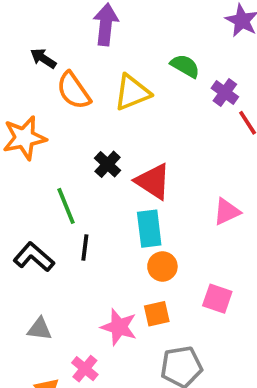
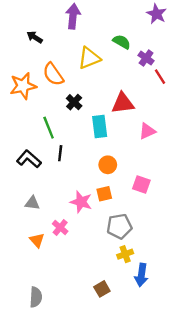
orange semicircle: (74, 91) -> (53, 74), moved
red triangle: (153, 181) -> (123, 103), moved, turned -40
cyan rectangle: (149, 229) -> (100, 126), moved

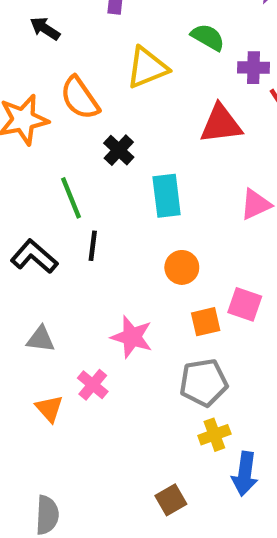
purple cross: (146, 58) -> (253, 68), turned -35
red triangle: (123, 103) -> (221, 124), moved
orange square: (104, 194) -> (206, 322), moved

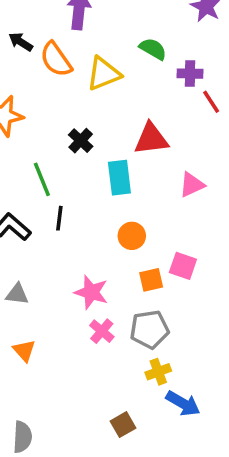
orange semicircle: (80, 98) -> (56, 59), moved
red triangle: (221, 124) -> (151, 139), moved
pink cross: (93, 385) -> (102, 331), moved
blue arrow: (245, 474) -> (183, 403), turned -68

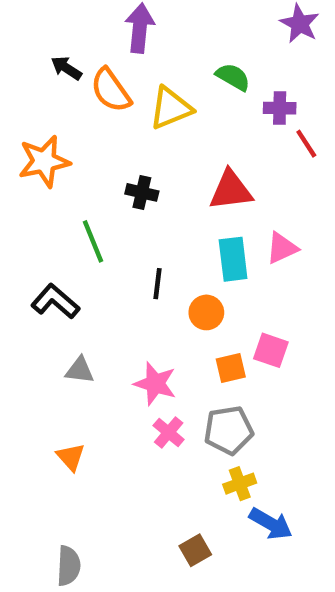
black cross: (81, 141) -> (142, 192), turned -30
cyan rectangle: (119, 178) -> (233, 259), moved
black line: (59, 218) -> (157, 284), moved
gray triangle: (17, 294) -> (80, 370), moved

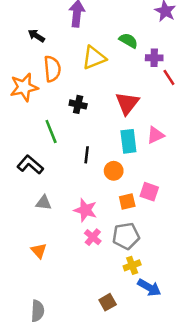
orange semicircle: (111, 90) -> (52, 69), moved, turned -150
red triangle: (231, 190) -> (127, 103), turned -45

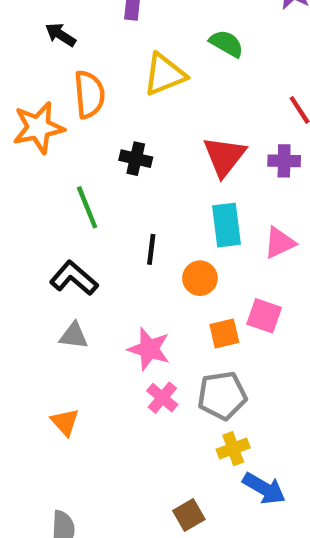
purple cross: (154, 58) -> (284, 161), moved
pink triangle: (155, 135) -> (280, 243), moved
black L-shape: (30, 165) -> (74, 278), moved

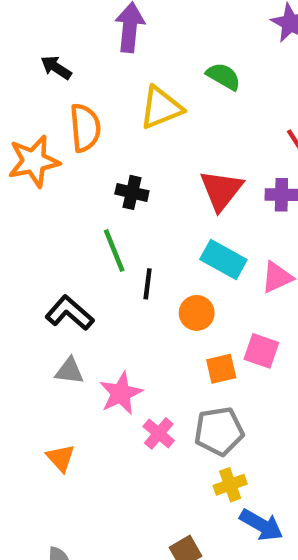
green line: (87, 207) -> (114, 250), moved
cyan rectangle: (227, 225) -> (223, 259), turned -54
pink star: (149, 349) -> (121, 393), moved, turned 30

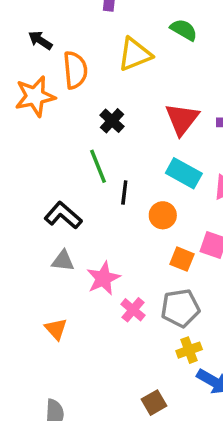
black arrow: (56, 68) -> (40, 40), moved
black cross: (132, 192) -> (112, 121), turned 30
orange square: (221, 369) -> (182, 259), turned 35

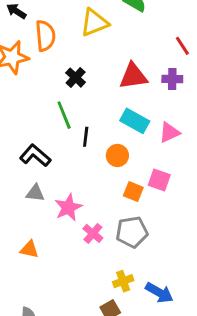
red triangle: (182, 119) -> (133, 76), turned 44
orange triangle: (56, 329) -> (29, 249), turned -36
yellow cross: (189, 350) -> (123, 281), moved

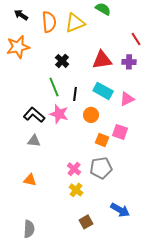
orange semicircle: (45, 36) -> (49, 22), moved
black line: (86, 137) -> (75, 94), moved
pink star: (68, 207) -> (59, 114), moved, turned -30
yellow cross: (123, 281) -> (76, 190), moved, turned -32

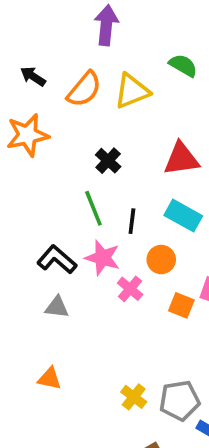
orange semicircle: (49, 22) -> (84, 89), turned 45
gray pentagon: (101, 168) -> (180, 401), moved
pink cross: (74, 169) -> (130, 289), moved

